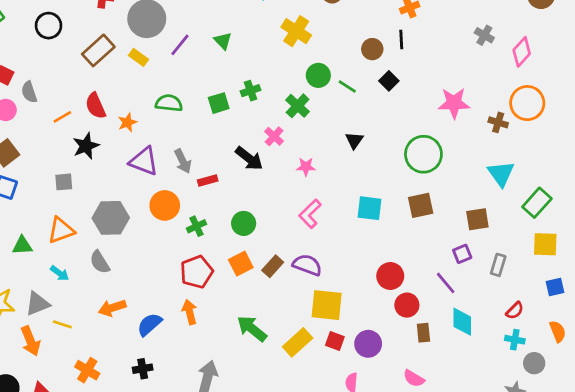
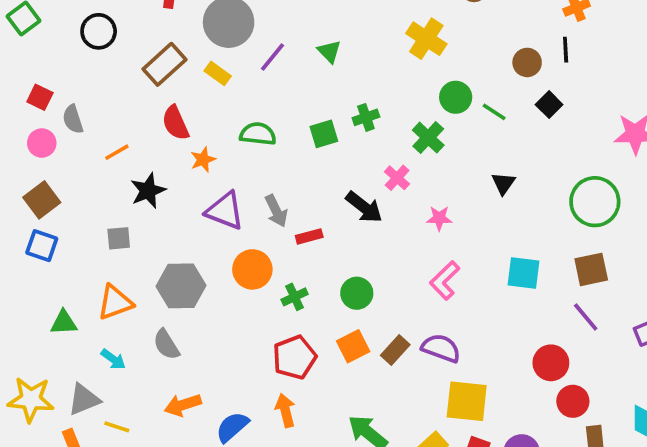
red semicircle: (96, 106) -> (175, 123), moved
purple line: (446, 283) -> (586, 317), moved

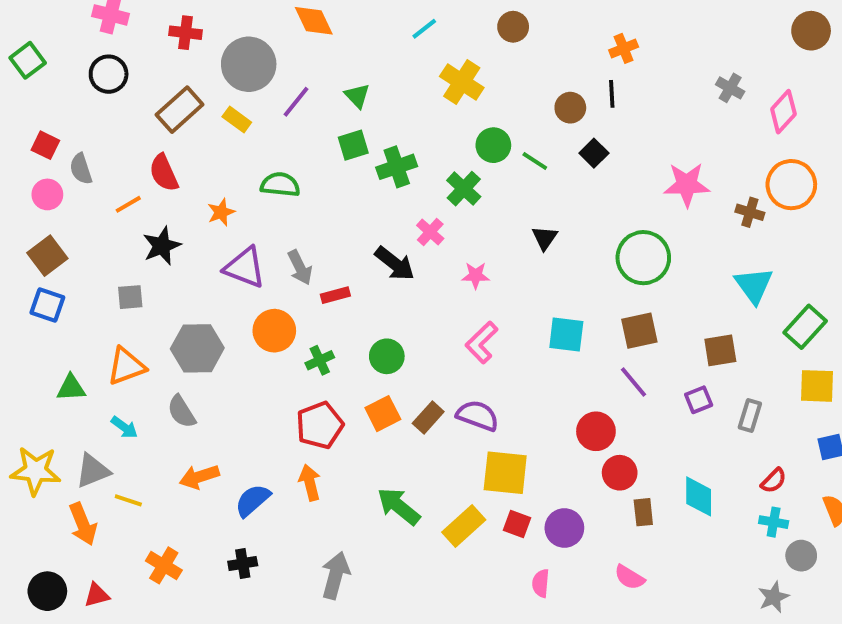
green cross: (366, 117) -> (397, 167), size x1.4
red semicircle: (175, 123) -> (164, 173), moved
green square: (324, 134) -> (353, 145), moved

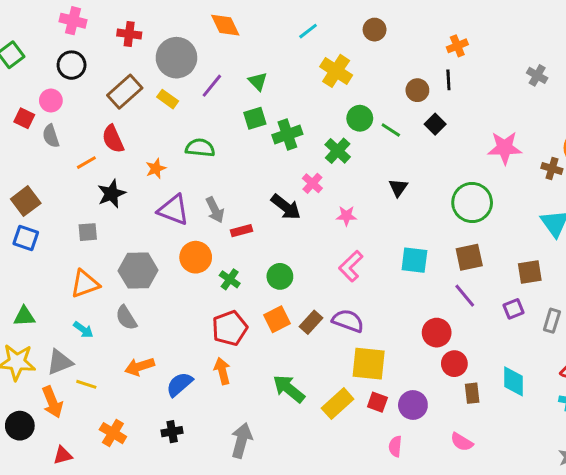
pink circle: (47, 194) -> (51, 101), moved
green cross: (320, 360) -> (230, 279), turned -30
green triangle: (71, 388) -> (24, 316), moved
black circle: (47, 591) -> (20, 426), moved

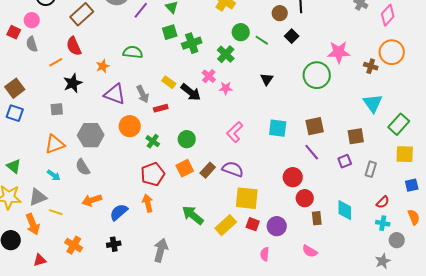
yellow rectangle: (168, 99) -> (169, 82), moved
green circle: (472, 202) -> (317, 75), moved
pink star: (346, 216) -> (226, 88), moved
green triangle: (24, 316) -> (14, 166), turned 42

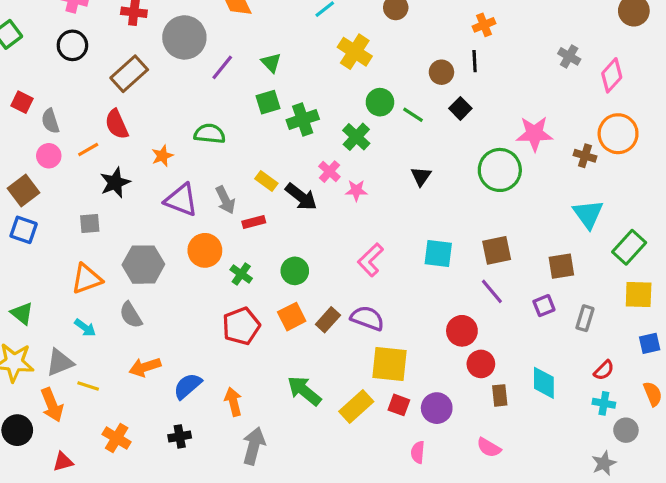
pink circle: (32, 20) -> (49, 156), moved
orange arrow: (148, 203) -> (233, 402), moved

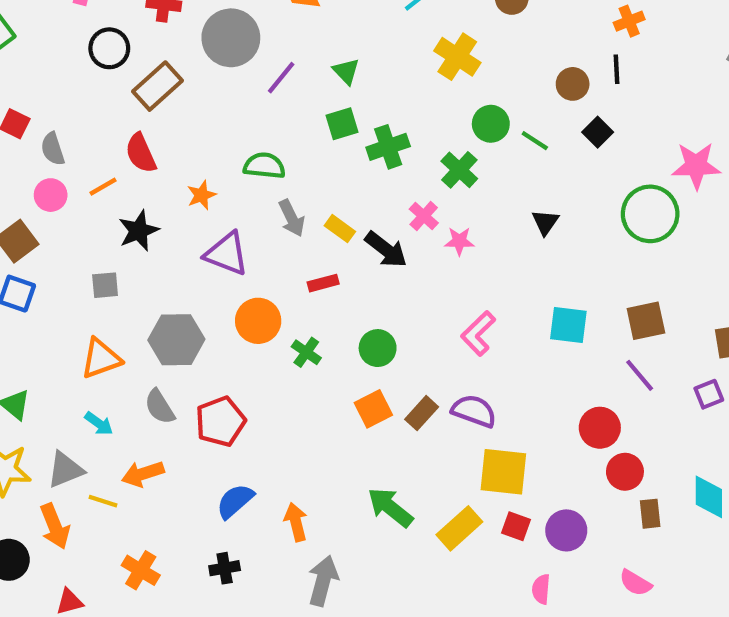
black circle: (72, 45) -> (109, 48), moved
gray arrow: (225, 200) -> (292, 218), moved
red pentagon: (241, 326) -> (220, 421), moved
orange arrow: (145, 367) -> (143, 474), moved

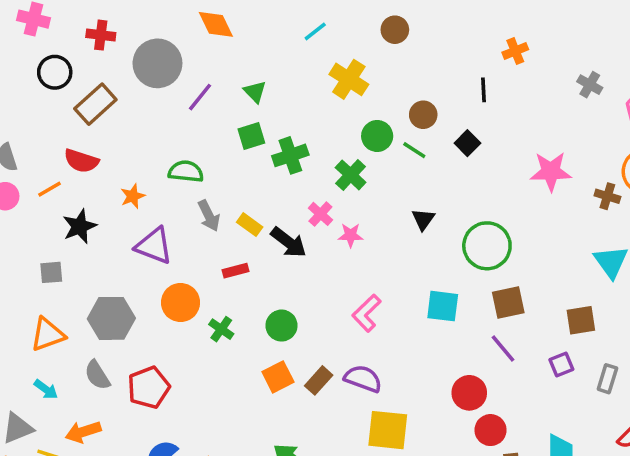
orange cross: (629, 21) -> (515, 51), moved
brown circle: (573, 84) -> (423, 115), moved
red semicircle: (141, 153) -> (81, 161), turned -48
green circle: (650, 214) -> (487, 246), moved

